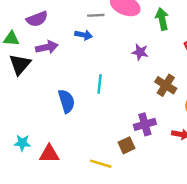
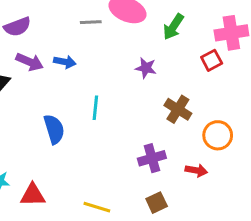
green arrow: (162, 19) -> (173, 27), turned -135
blue arrow: (84, 35) -> (65, 62), moved
purple arrow: (47, 47) -> (30, 62), turned 35
brown square: (127, 145) -> (157, 203), moved

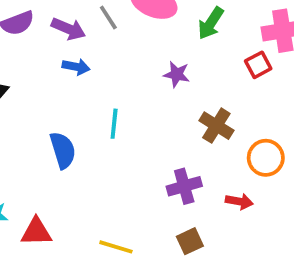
gray line: (91, 22) -> (108, 17), turned 60
purple arrow: (30, 62) -> (69, 29), moved

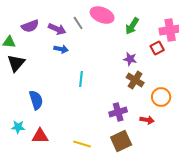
purple star: (177, 74) -> (130, 59), moved
blue semicircle: (63, 150) -> (36, 100), moved
brown square: (190, 241) -> (121, 141), size x1.5

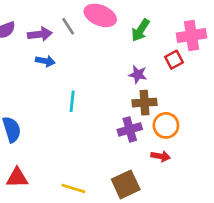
purple arrow: (57, 29) -> (40, 34), turned -30
brown cross: (135, 80) -> (144, 103), turned -36
orange circle: (161, 97) -> (166, 125), moved
purple cross: (118, 112) -> (130, 129), moved

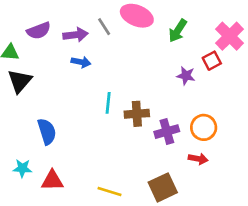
pink cross: (191, 36) -> (230, 36), turned -36
purple star: (138, 74) -> (186, 76), moved
brown cross: (144, 103) -> (137, 114), moved

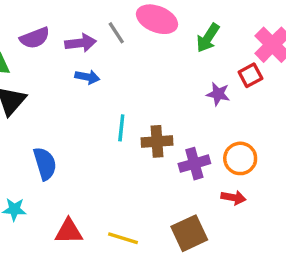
red triangle: (52, 181) -> (69, 231), moved

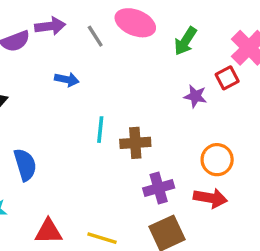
purple arrow: (81, 43) -> (50, 26), moved
purple cross: (194, 164) -> (159, 188), moved
red arrow: (233, 198) -> (210, 198), size x1.4

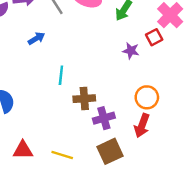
blue arrow: (67, 80) -> (36, 38), turned -42
brown cross: (135, 143) -> (84, 99), moved
red arrow: (210, 198) -> (142, 126), turned 100

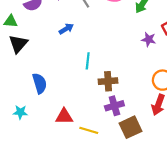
purple cross: (104, 118) -> (114, 106), moved
red triangle: (23, 150) -> (64, 116), moved

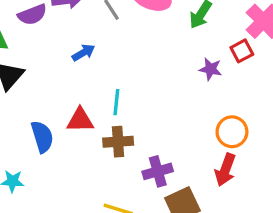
brown cross: (108, 81) -> (118, 142), moved
red triangle: (64, 116) -> (80, 120), moved

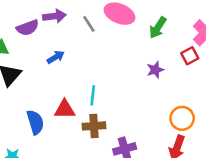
blue arrow: (83, 53) -> (56, 57), moved
purple star: (211, 69) -> (155, 70), moved, turned -30

